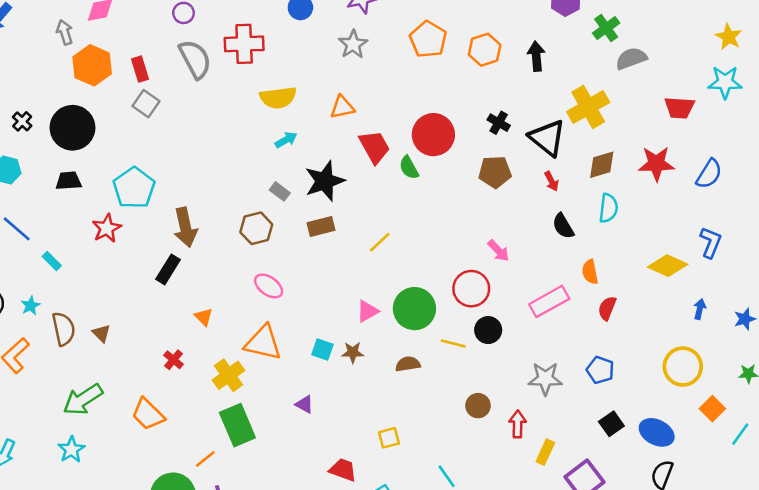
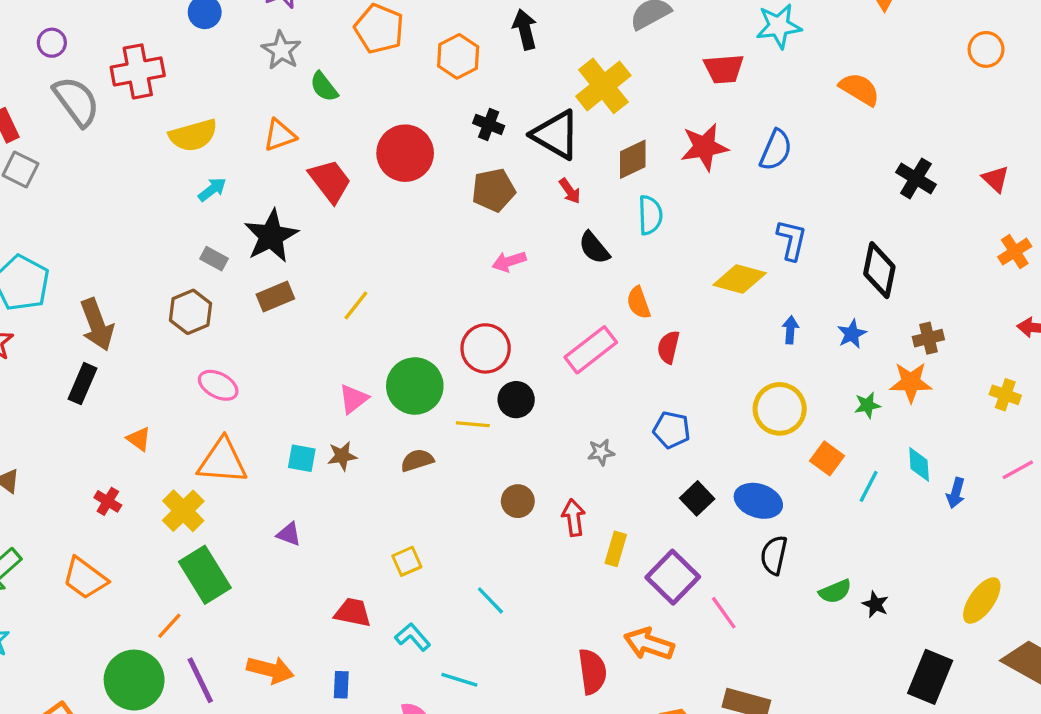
orange hexagon: (485, 50) -> (458, 56), moved
green semicircle: (409, 168) -> (324, 87), moved
pink arrow: (499, 251) -> (509, 261), moved, turned 125
gray star: (545, 379) -> (601, 452), size x0.6

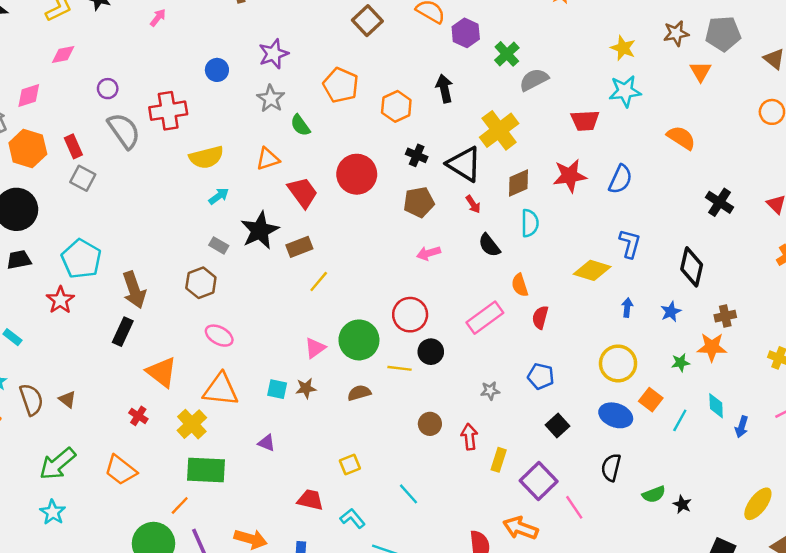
brown rectangle: (275, 297) -> (299, 247), moved
orange triangle: (139, 439) -> (162, 372), size x1.8
blue ellipse: (758, 501) -> (616, 415), moved
green rectangle: (205, 575) -> (206, 470), turned -57

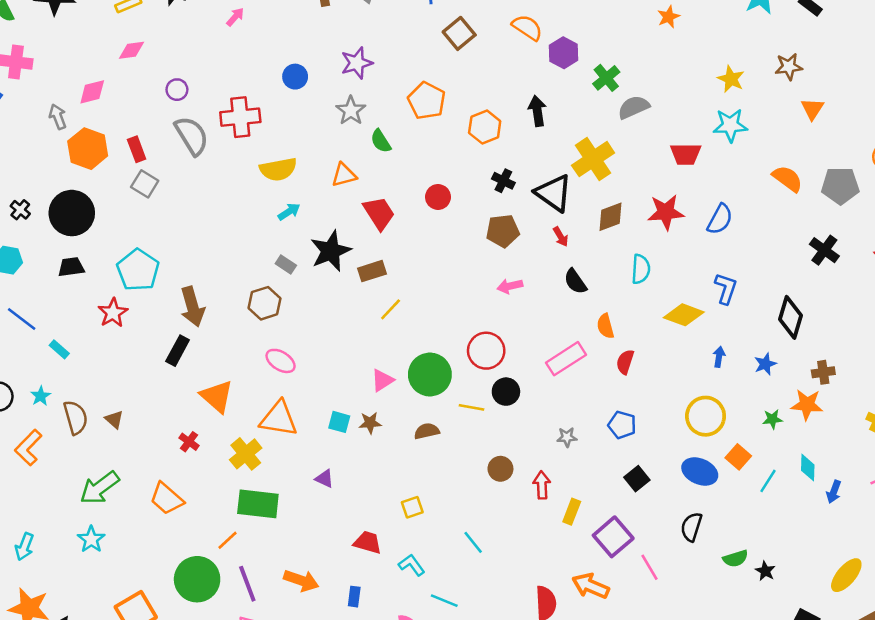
gray pentagon: (723, 34) -> (840, 186), moved
red circle: (357, 174) -> (438, 197), size x0.6
cyan semicircle: (530, 223) -> (641, 269), moved

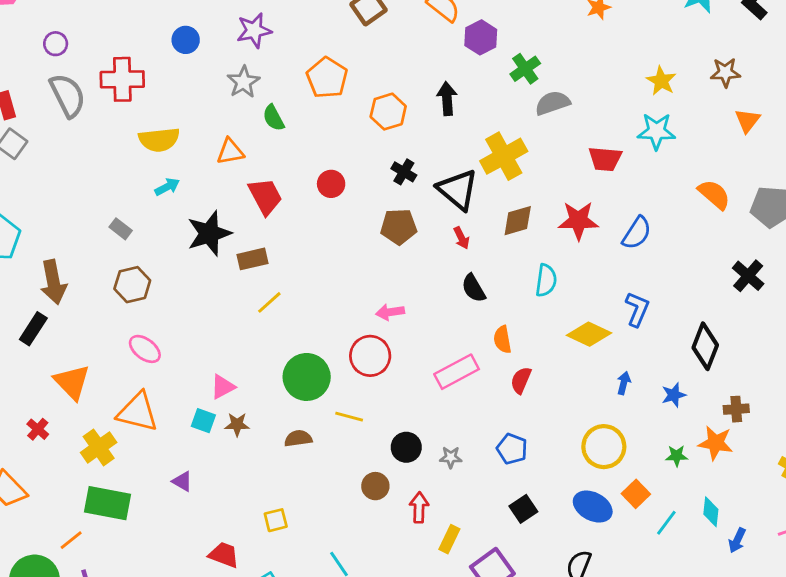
gray rectangle: (286, 264) -> (121, 229), moved
pink arrow: (510, 286) -> (390, 312), moved
pink triangle: (382, 380) -> (223, 387), moved
black circle: (506, 392) -> (406, 447), moved

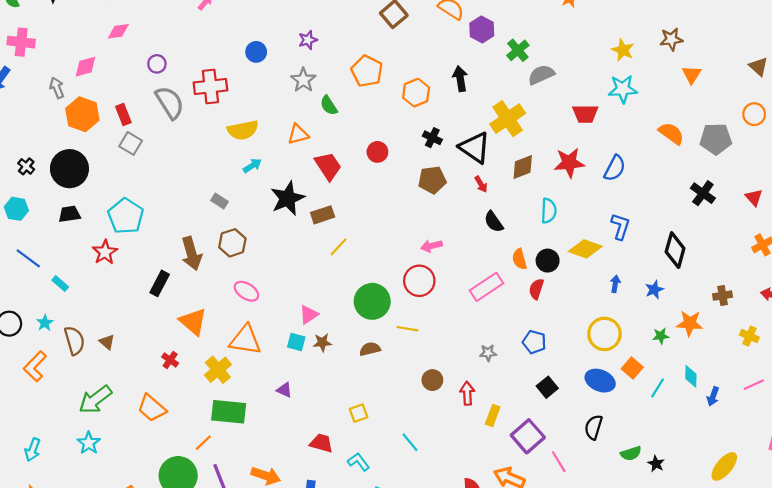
purple star: (254, 30) -> (308, 40), size x0.7
brown arrow: (53, 282) -> (191, 254), moved
brown cross: (736, 409) -> (723, 296), moved
black circle: (406, 447) -> (548, 261), moved

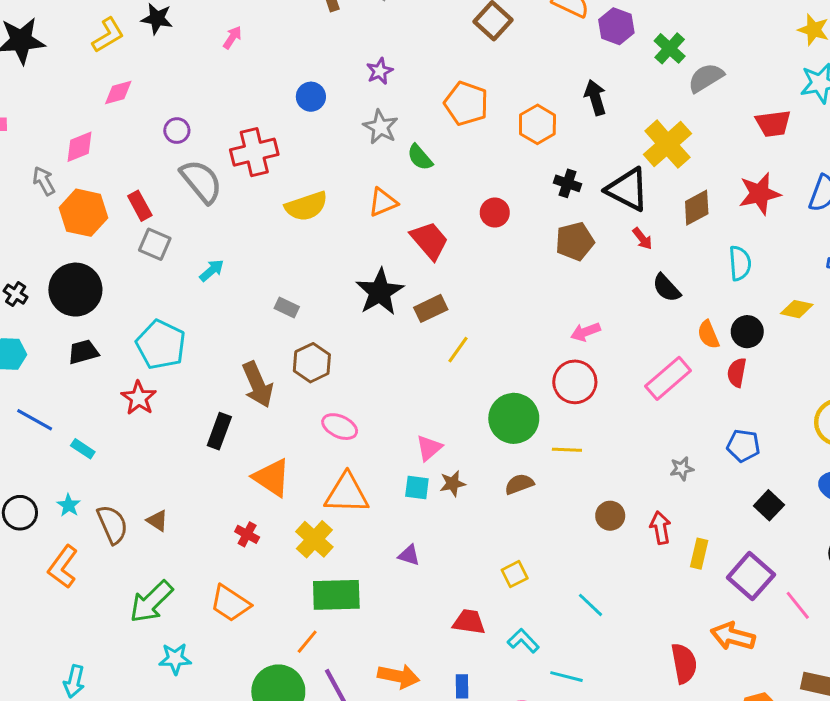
cyan arrow: (252, 166) -> (212, 270), moved
yellow diamond: (585, 249) -> (797, 309), size x0.7
cyan star: (89, 443) -> (175, 659), moved, turned -30

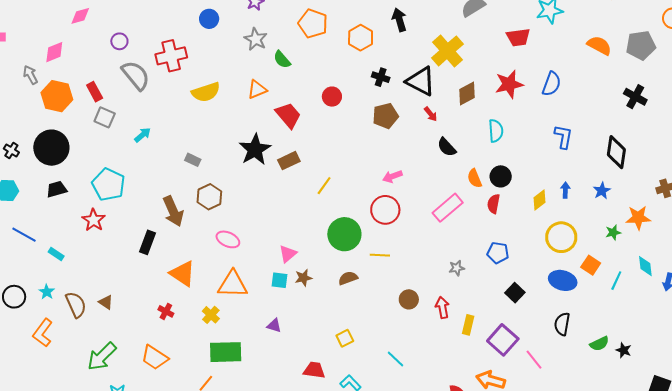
yellow diamond: (797, 309) -> (540, 200), moved, turned -50
yellow line: (458, 350) -> (324, 186), moved
yellow cross: (314, 539) -> (211, 315), size x0.7

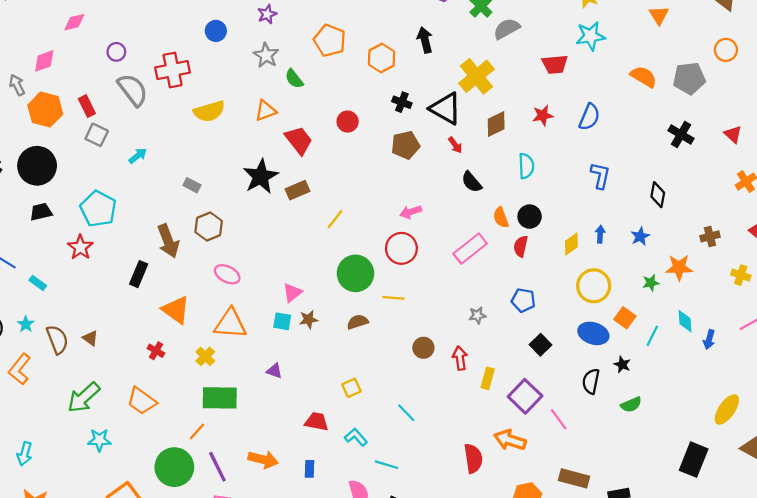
red star: (509, 84) -> (543, 115), size x0.7
black diamond: (616, 152) -> (658, 195), size x0.7
black star: (624, 350) -> (622, 365), moved

